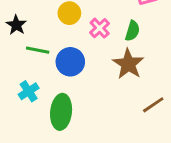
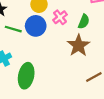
blue circle: (70, 62) -> (36, 26), moved

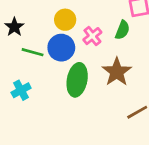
green semicircle: (84, 22) -> (122, 30), moved
green ellipse: (26, 76) -> (77, 80), moved

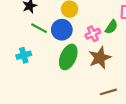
pink cross: (92, 36) -> (93, 34), moved

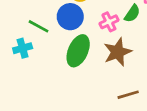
green line: (39, 28) -> (39, 26), moved

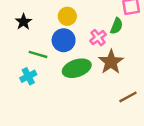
green ellipse: (78, 51) -> (77, 68), turned 60

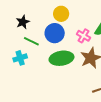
black star: (23, 22) -> (23, 22), moved
pink cross: (98, 38) -> (83, 36), turned -32

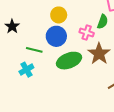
black star: (23, 22) -> (12, 26), moved

